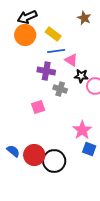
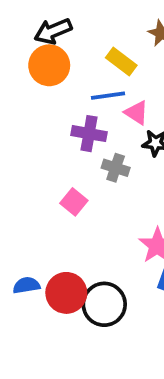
yellow rectangle: (53, 34) -> (121, 62), moved
pink square: (38, 107) -> (74, 202), turned -32
blue semicircle: (13, 151) -> (26, 285), turned -48

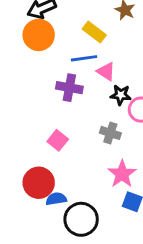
gray cross: (116, 168) -> (110, 133), moved
blue semicircle: (26, 285) -> (56, 199), moved
red circle: (66, 293) -> (39, 183), moved

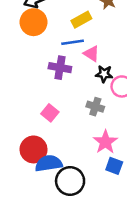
yellow rectangle: (94, 32) -> (81, 20), turned -66
blue semicircle: (56, 199) -> (49, 163), size x1.5

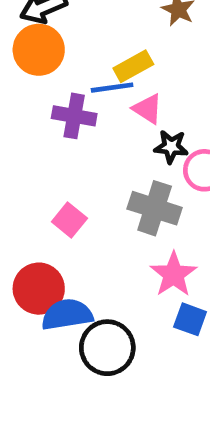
yellow rectangle: (81, 20) -> (133, 66), moved
purple cross: (60, 68) -> (74, 116), moved
gray cross: (95, 107) -> (155, 208), size x1.5

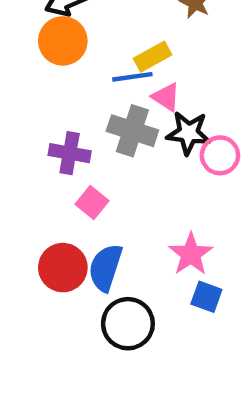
purple cross: (74, 116) -> (70, 153), moved
black star: (171, 147) -> (189, 133), size x1.4
gray cross: (155, 208) -> (132, 131), moved
blue semicircle: (67, 315) -> (105, 268), moved, turned -63

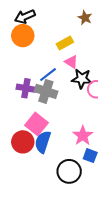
blue line: (132, 77) -> (48, 75), moved, turned -30
gray cross: (132, 131) -> (46, 91), moved
pink square: (92, 202) -> (36, 124), moved, size x1.5
black circle: (128, 324) -> (69, 171), moved

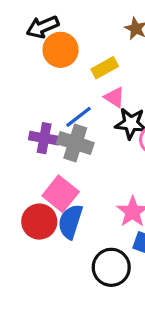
orange circle: (23, 36) -> (61, 50), moved

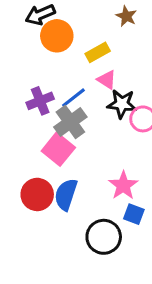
purple cross: (44, 138) -> (40, 101), moved, turned -32
gray cross: (75, 143) -> (70, 122), turned 36
pink square: (61, 194) -> (58, 149), moved

